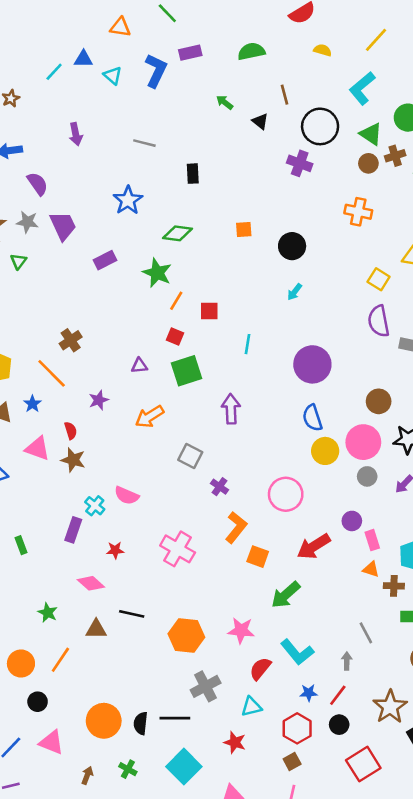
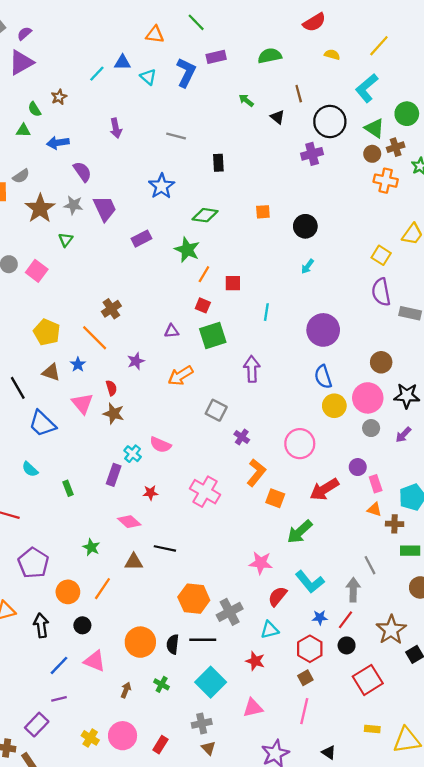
purple cross: (300, 163) -> (312, 154), turned -35
orange cross: (358, 212) -> (386, 181), moved
pink triangle: (38, 448) -> (82, 404), turned 30
orange hexagon: (186, 636) -> (194, 599), moved
gray arrow: (347, 661) -> (353, 590), size x1.5

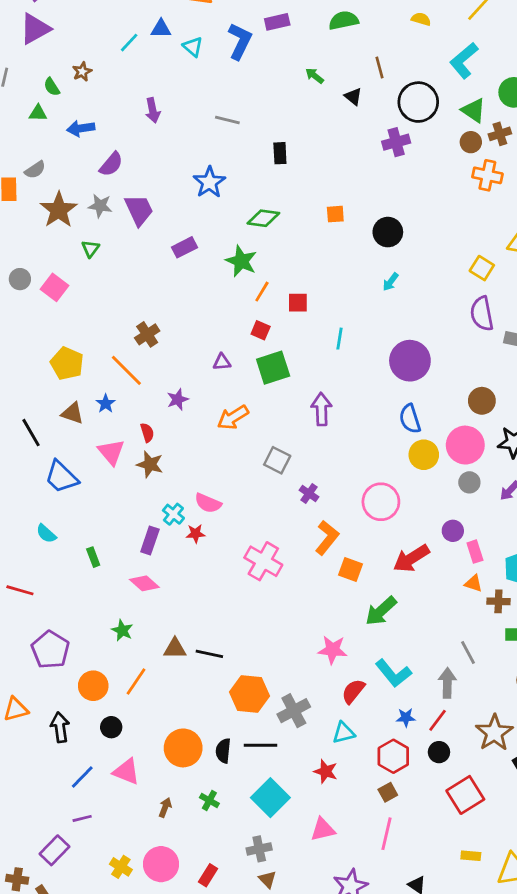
purple semicircle: (82, 172) -> (111, 164), turned 75
red star: (150, 493) -> (196, 534), moved
pink diamond: (129, 522) -> (144, 583), moved
black line: (165, 548) -> (209, 654), moved

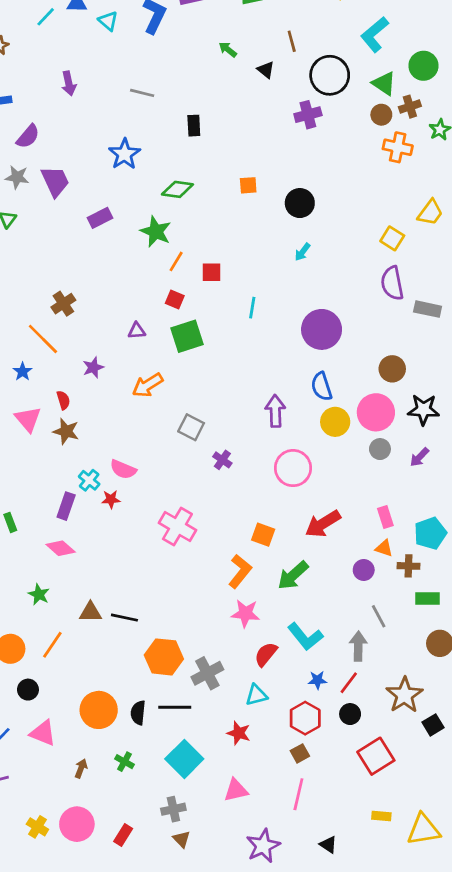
purple arrow: (321, 409) -> (275, 411), moved
purple circle: (453, 531) -> (364, 570), moved
orange L-shape: (327, 538) -> (240, 571), moved

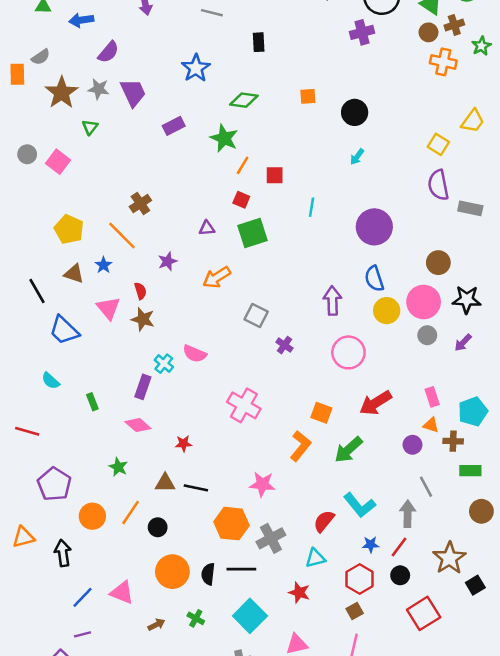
red star: (111, 499) -> (183, 444), moved
pink star: (245, 613) -> (262, 484), moved
black circle: (28, 690) -> (158, 527), moved
brown arrow: (81, 768) -> (156, 625), turned 42

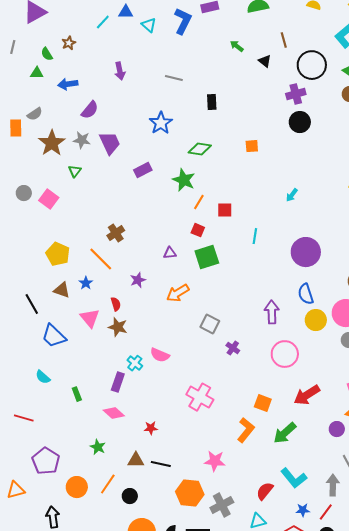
black circle: (355, 112) -> (300, 122), moved
orange triangle: (23, 537) -> (16, 490), moved

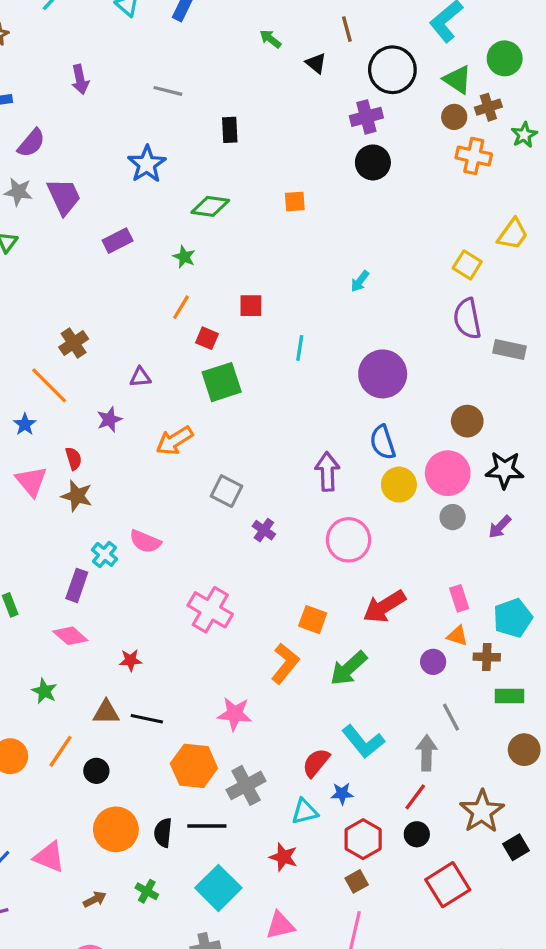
green star: (184, 180) -> (184, 257), size x0.6
orange line: (199, 202) -> (181, 307), moved
purple triangle: (170, 253) -> (140, 377), moved
blue star: (303, 510) -> (342, 794), moved

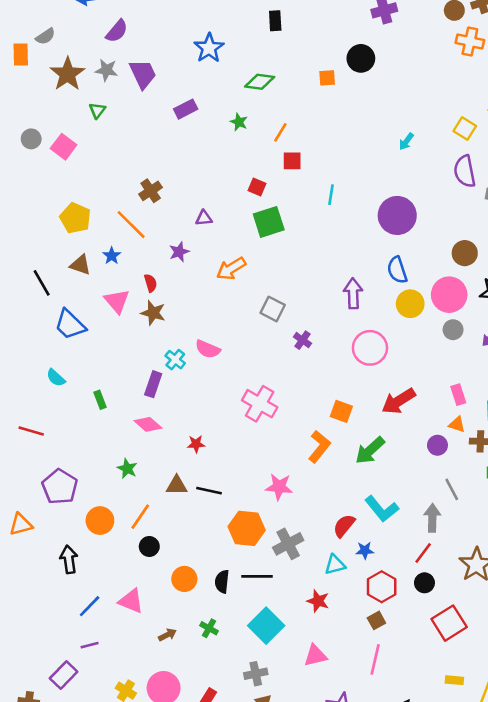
black circle: (373, 162) -> (361, 58), moved
cyan arrow: (360, 281) -> (406, 141), moved
orange line: (181, 307) -> (280, 132), moved
black circle: (96, 771) -> (149, 546), moved
orange circle: (116, 829) -> (184, 579), size x0.7

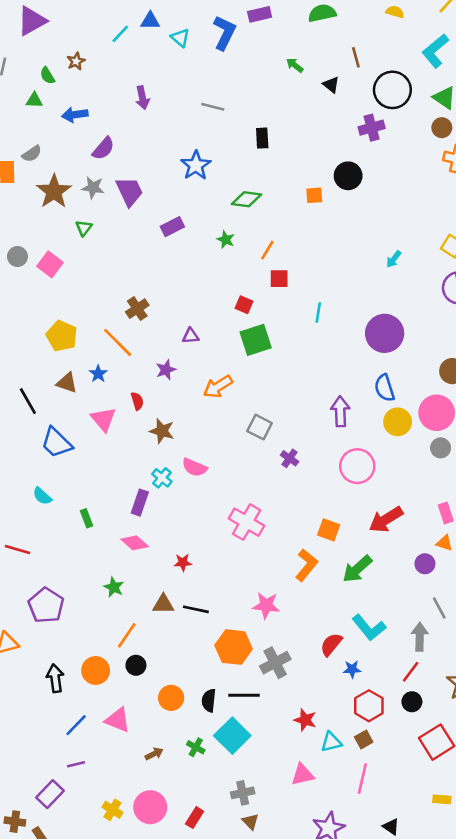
brown star: (153, 313) -> (162, 431), moved
orange circle: (100, 521) -> (96, 671), moved
cyan triangle: (335, 565) -> (331, 742), moved
cyan square: (266, 626) -> (232, 736), moved

